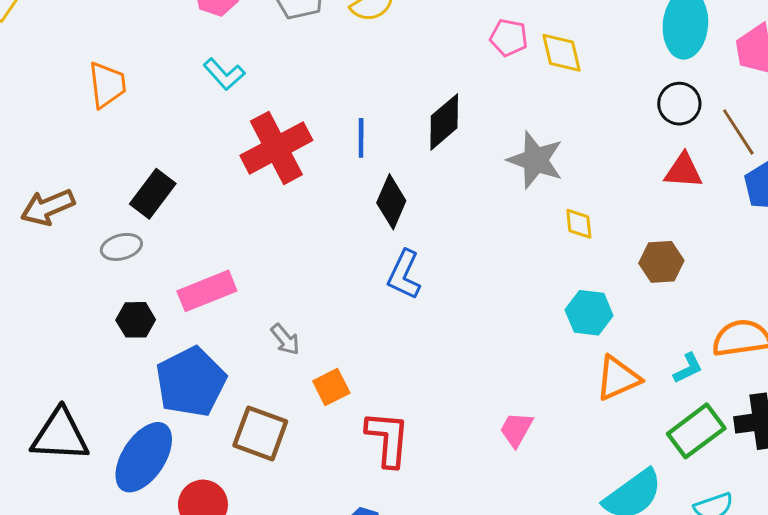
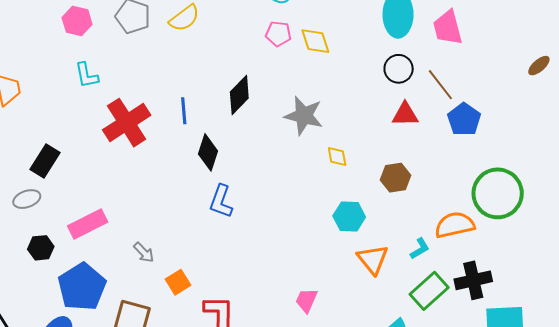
cyan L-shape: (224, 74) -> (87, 75), turned 36
orange triangle: (618, 378) -> (373, 259), turned -40

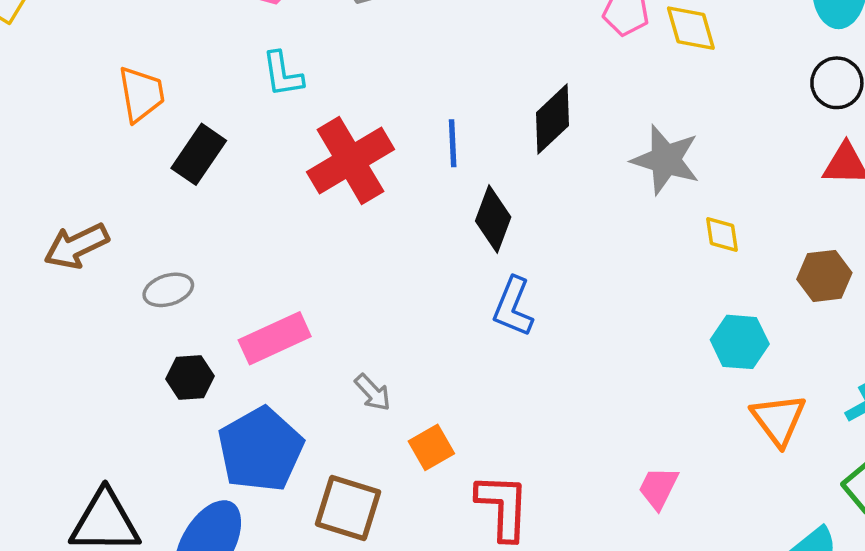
black rectangle: (45, 161) -> (199, 154), moved

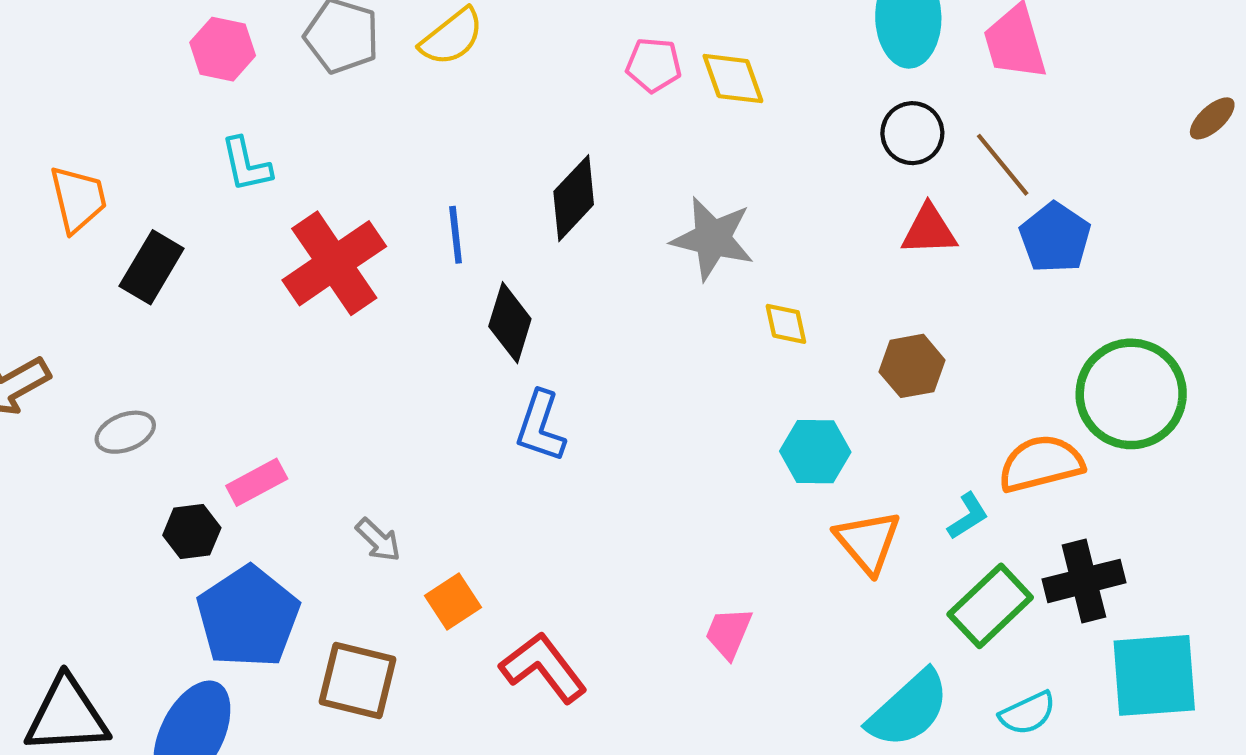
pink rectangle: (275, 338) -> (257, 482), size x0.7
black hexagon: (190, 378) -> (192, 531), moved
red L-shape: (503, 507) -> (543, 667), turned -36

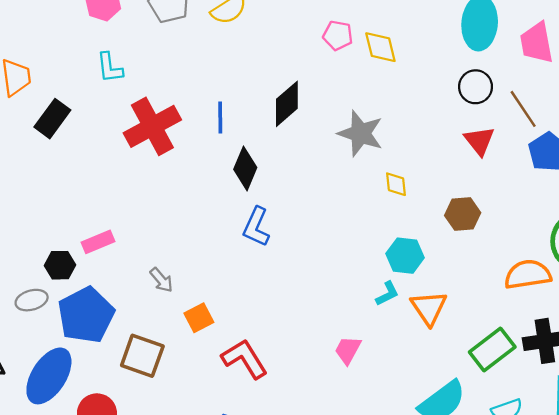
red triangle: (929, 230) -> (479, 141), turned 48
gray ellipse: (125, 432) -> (32, 300), moved
cyan L-shape: (968, 516) -> (387, 294), moved

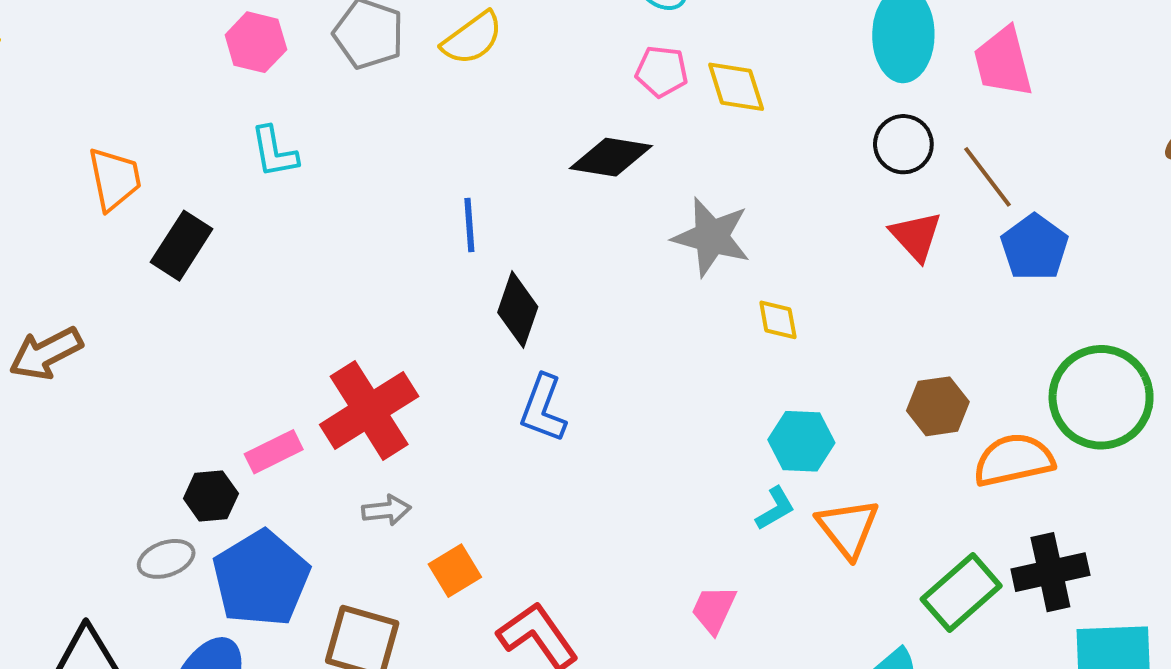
black diamond: (287, 104) -> (611, 157), moved, turned 54
red cross: (152, 126) -> (369, 410), moved
brown hexagon: (463, 214) -> (938, 406), moved
gray arrow: (161, 280) -> (386, 510), turned -52

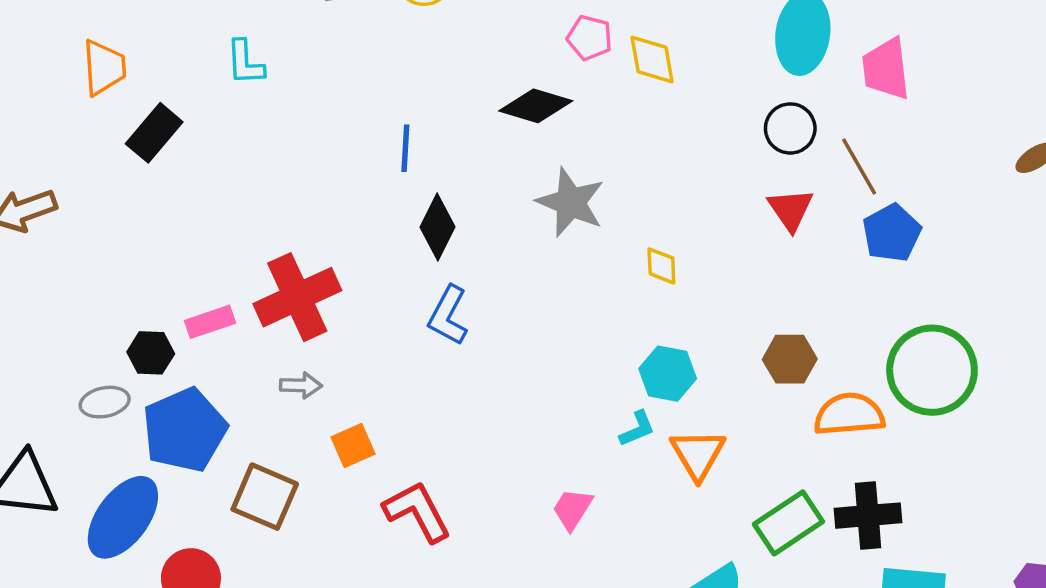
gray star: (711, 237) -> (571, 202), moved

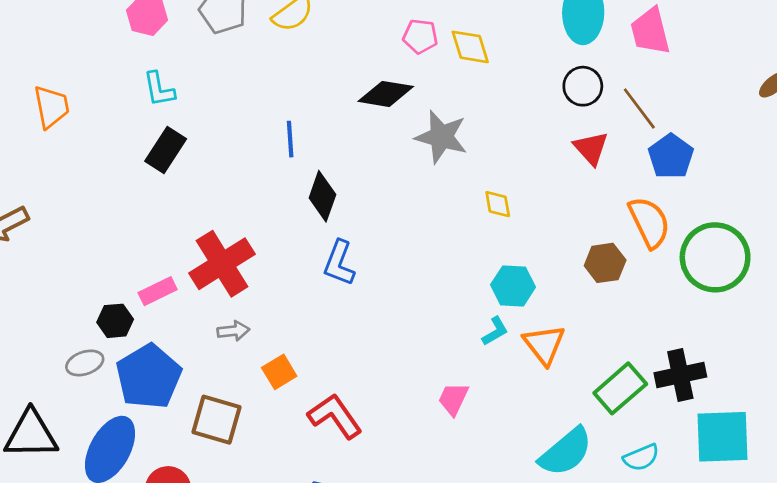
black rectangle: (154, 133) -> (166, 150), moved
gray star: (571, 202) -> (441, 137), moved
orange semicircle: (849, 414) -> (649, 222), moved, turned 76

